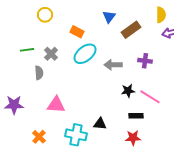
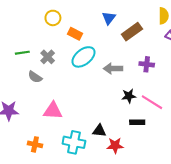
yellow circle: (45, 15) -> (53, 18), moved
gray semicircle: (39, 73) -> (35, 77), turned 128
orange cross: (39, 137) -> (35, 144), turned -32
red star: (133, 138) -> (115, 145), moved

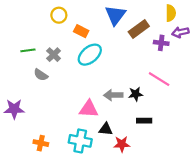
blue triangle: (109, 18) -> (115, 15), size x1.5
purple cross: (147, 64) -> (161, 43), moved
gray arrow: (113, 69) -> (113, 95), moved
pink line: (152, 102) -> (159, 79), moved
pink triangle: (53, 111) -> (89, 109), moved

